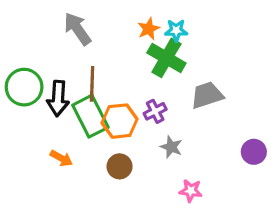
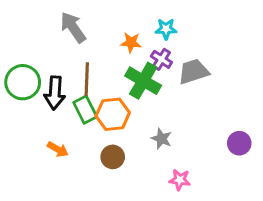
orange star: (149, 29) -> (131, 43), moved, turned 30
green cross: (166, 58) -> (143, 81), moved
gray trapezoid: (207, 95) -> (193, 72), moved
purple cross: (155, 111) -> (161, 59), moved, turned -30
green rectangle: (90, 116) -> (85, 110), size x0.7

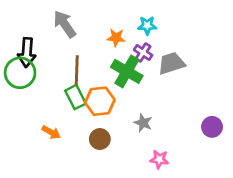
black arrow: (55, 93) -> (27, 52), moved

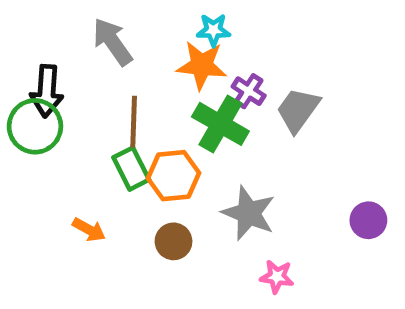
cyan star: (147, 25) -> (213, 30), moved
orange star: (116, 38) -> (202, 65), size x1.5
gray trapezoid: (171, 63) -> (298, 110), turned -36
gray star: (143, 123) -> (249, 213), size x1.6

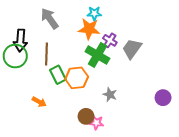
brown line: (134, 122) -> (46, 54), moved
gray star: (249, 213) -> (110, 95), size x0.6
brown circle: (173, 241) -> (86, 116), moved
pink star: (277, 277) -> (96, 123), moved

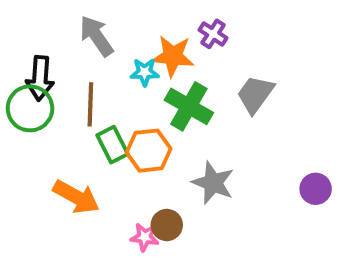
cyan star: (94, 13) -> (145, 72), moved
purple cross: (110, 40) -> (213, 34), moved
gray star: (110, 95) -> (213, 183), size x1.5
orange arrow: (39, 102) -> (76, 197), size x1.6
pink star: (96, 123) -> (145, 237), moved

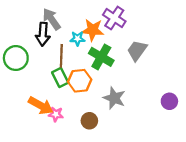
purple cross: (213, 34) -> (114, 18), size x1.5
black arrow: (40, 78) -> (43, 34), moved
brown line: (90, 104) -> (61, 56), moved
pink star: (145, 237) -> (56, 114), moved

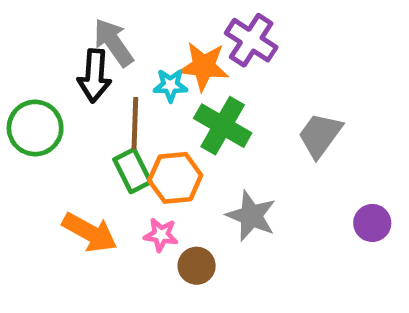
gray trapezoid: (137, 50) -> (320, 135), moved
pink star: (56, 114) -> (161, 235), moved

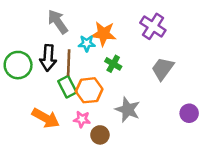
purple cross: (251, 40) -> (153, 26), moved
black arrow: (94, 76) -> (48, 58), moved
green cross: (223, 126) -> (113, 64), size x0.6

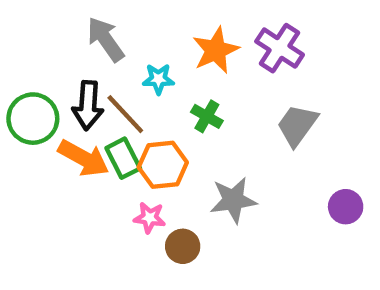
orange star: (104, 34) -> (216, 50), moved, turned -30
brown line: (69, 63) -> (125, 114), turned -45
gray star: (128, 110) -> (233, 200), turned -30
orange arrow: (46, 118) -> (84, 158), moved

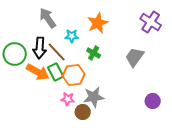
purple cross: (280, 48) -> (151, 22), moved
gray star: (233, 200) -> (94, 97), moved
purple circle: (346, 207) -> (153, 101), moved

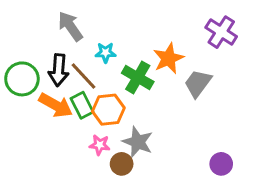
orange star: (98, 23) -> (168, 58), moved
green cross: (94, 53) -> (138, 77), size x1.5
gray star: (94, 97) -> (138, 142), turned 30
purple circle: (153, 101) -> (221, 164), moved

